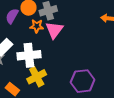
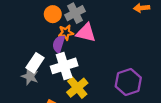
purple semicircle: (12, 16) -> (59, 44), moved
pink triangle: (54, 30) -> (86, 33), turned -42

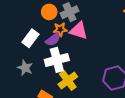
purple semicircle: (59, 44) -> (53, 40), turned -147
white rectangle: (35, 63) -> (31, 38), moved

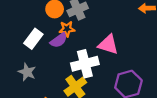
pink triangle: (79, 31) -> (108, 45), moved
white cross: (57, 60) -> (85, 64), moved

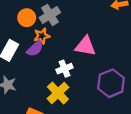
white cross: (85, 64) -> (64, 69), size x0.6

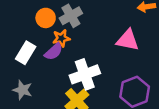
pink triangle: (85, 46) -> (128, 40), moved
white cross: (64, 69) -> (85, 74), size x1.6

